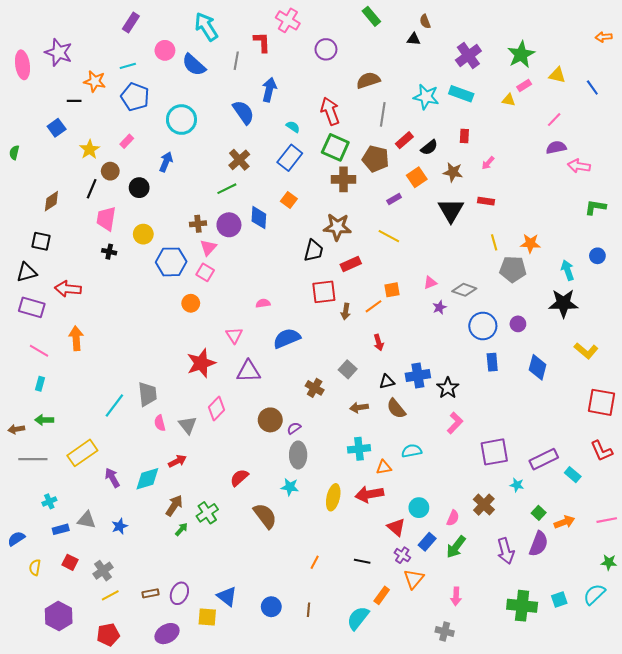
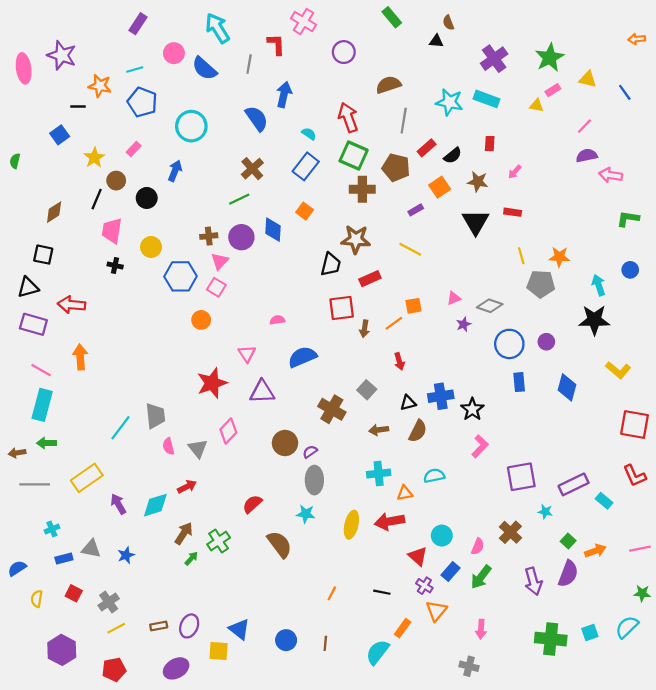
cyan rectangle: (40, 384) -> (42, 405), size x2.0
brown cross: (315, 388) -> (332, 409), size x1.4
brown semicircle: (396, 409) -> (418, 431), turned -115

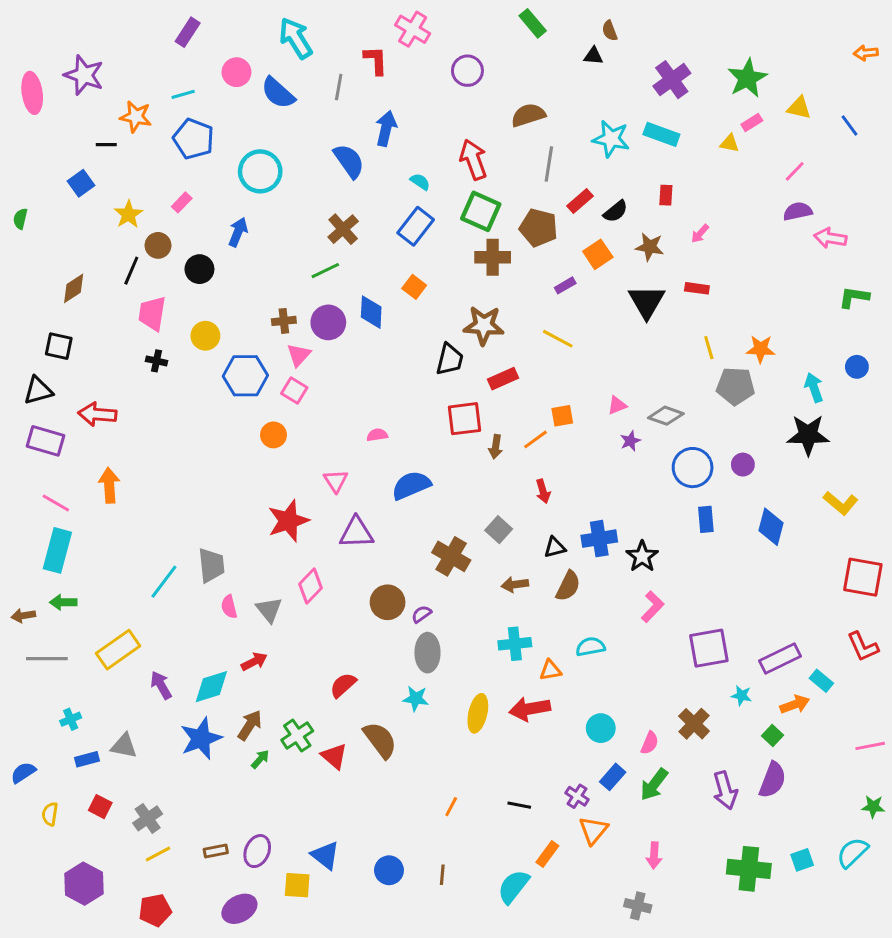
orange arrow: (595, 551) -> (795, 704), moved
blue star: (126, 555) -> (201, 738), moved, size x1.8
red triangle: (418, 556) -> (334, 756), moved

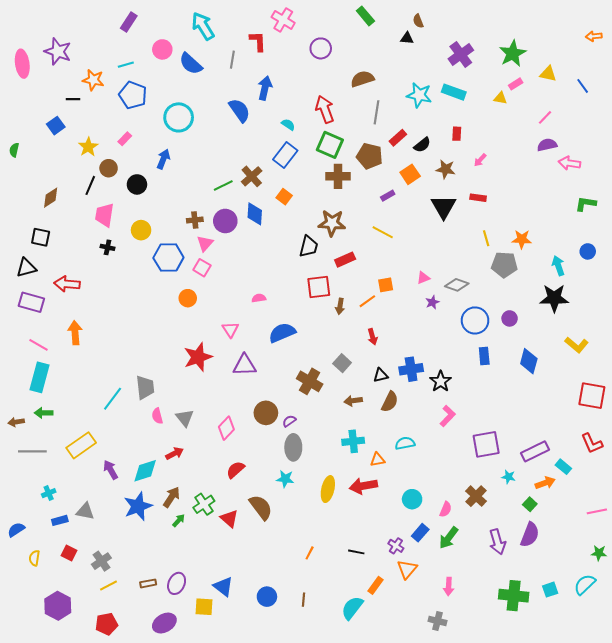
brown cross: (343, 229) -> (252, 176), moved
pink diamond: (311, 586) -> (226, 428), moved

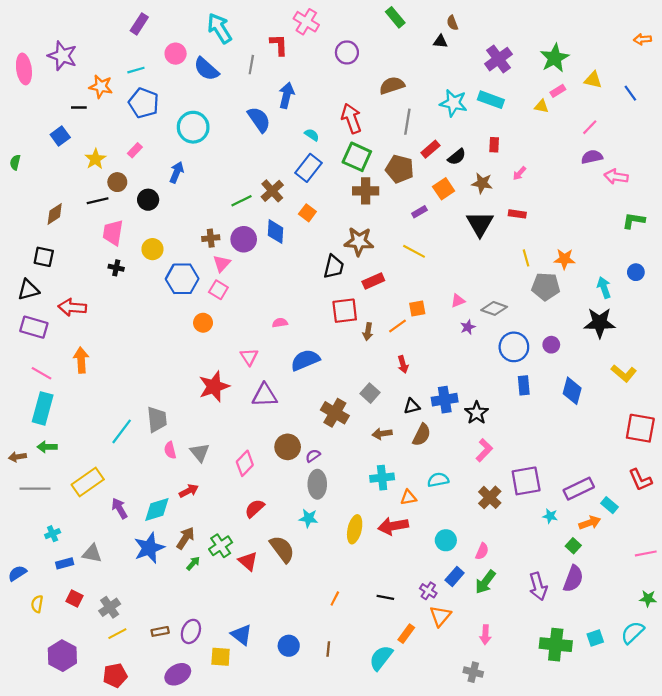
black line: (90, 185) -> (98, 201), turned 54
brown cross: (476, 496) -> (490, 497), moved

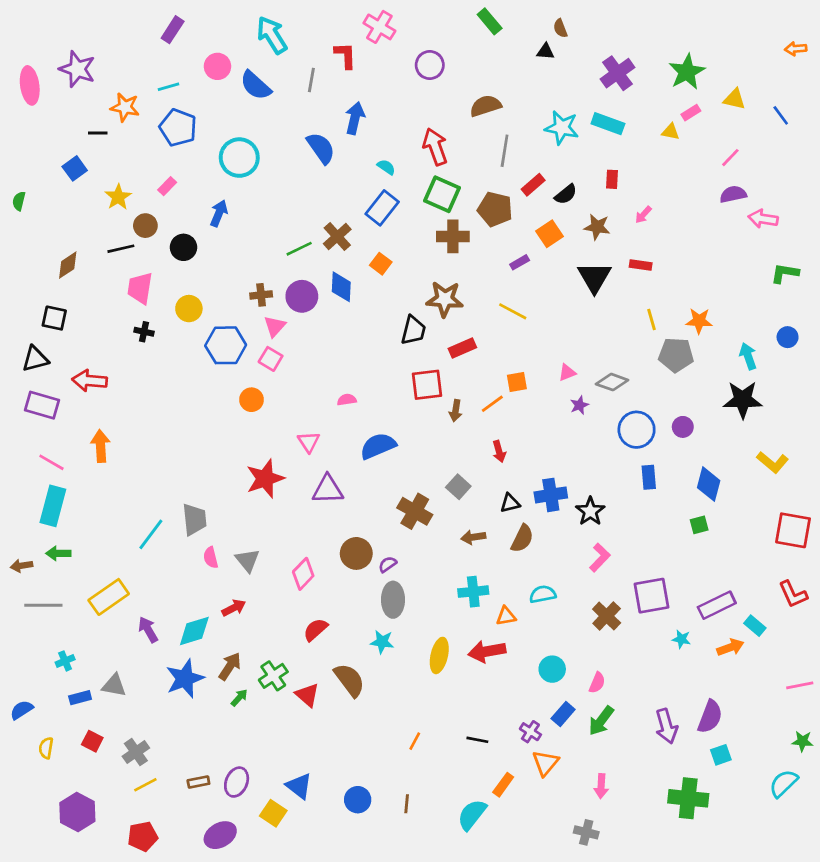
green square: (573, 546) -> (699, 525), moved, turned 32
cyan square: (595, 638) -> (721, 755), moved
yellow square: (221, 657) -> (273, 813), turned 30

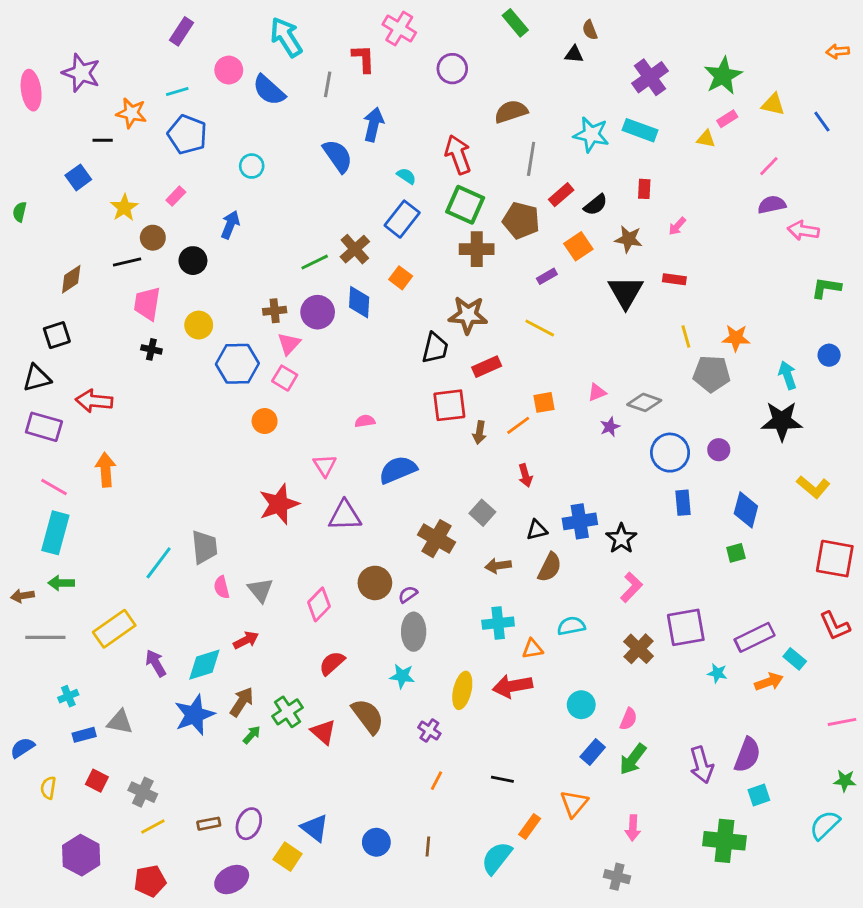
cyan circle: (239, 158) -> (252, 166), size x0.6
black square: (54, 318) -> (57, 335), turned -30
purple cross: (530, 732) -> (429, 731), moved
gray cross: (136, 752) -> (143, 792), turned -30

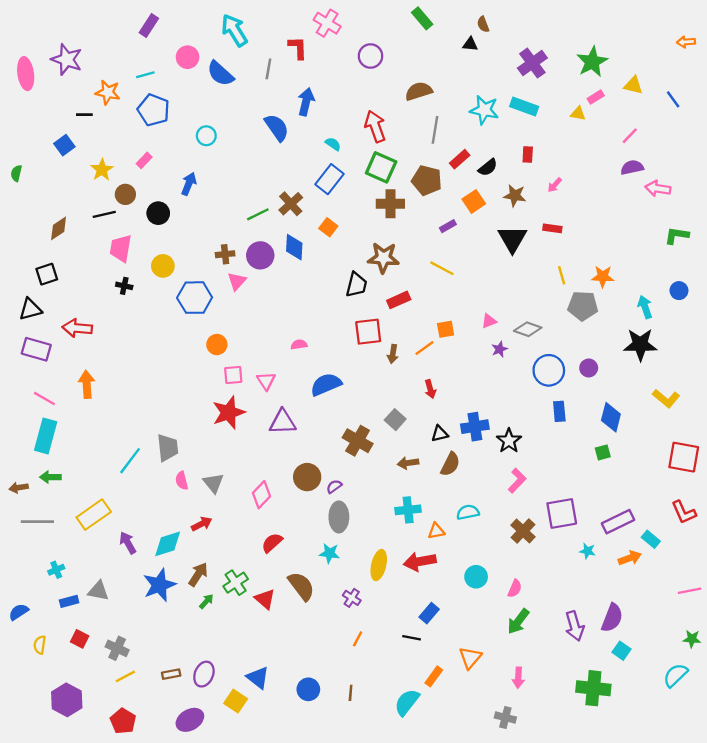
pink square: (285, 378) -> (233, 375), moved, turned -36
blue rectangle: (593, 752) -> (429, 613), moved
cyan square: (759, 795) -> (622, 651), turned -36
red pentagon: (150, 881) -> (123, 721), turned -30

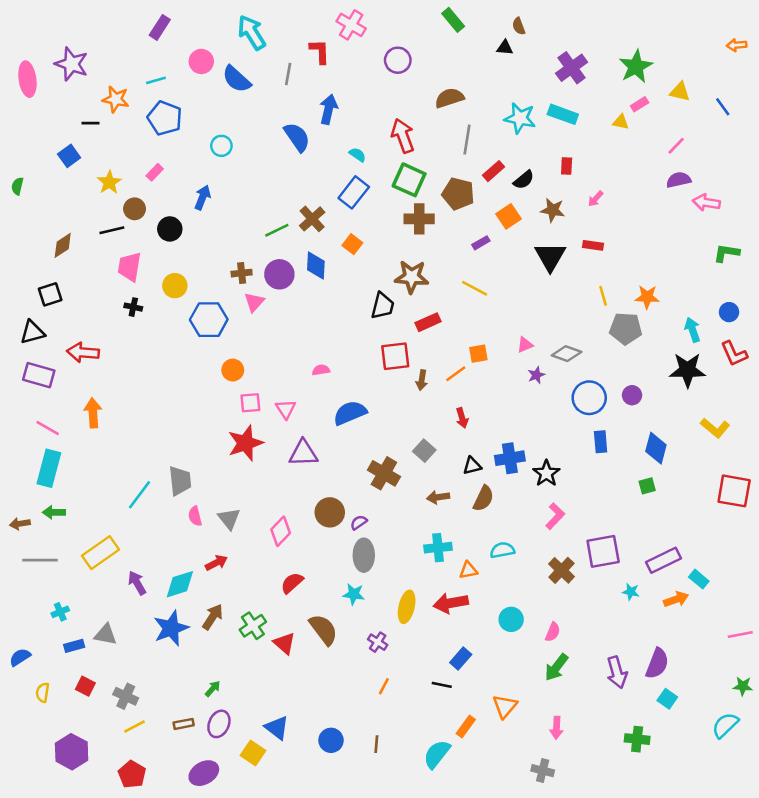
red L-shape: (684, 512) -> (734, 354), moved
green arrow: (206, 601) -> (213, 689), moved
green cross: (593, 688) -> (637, 739), size x0.7

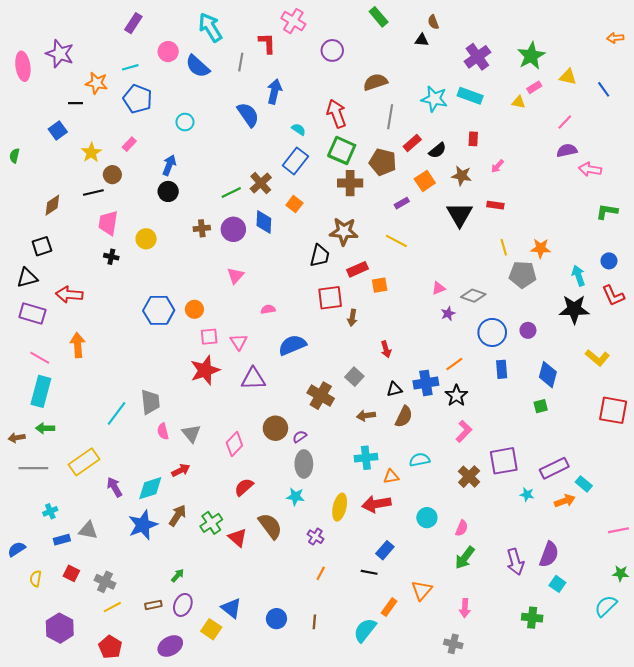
black circle: (170, 229) -> (168, 191), moved
pink triangle: (254, 302) -> (235, 276), moved
blue hexagon: (209, 320) -> (159, 310), moved
orange square: (478, 354) -> (380, 285), moved
orange line: (456, 374) -> (454, 364), moved

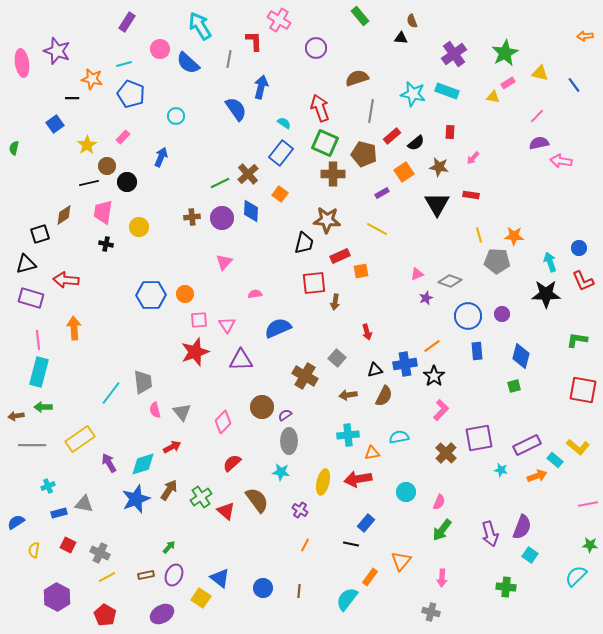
black circle: (168, 191) -> (127, 182), moved
brown diamond: (52, 205) -> (64, 215), moved
green L-shape: (607, 211) -> (577, 340), moved
pink line: (40, 358) -> (38, 340), turned 54
yellow L-shape: (597, 358) -> (578, 447), moved

